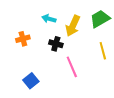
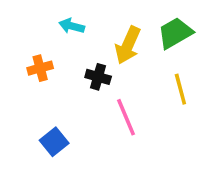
cyan arrow: (49, 19) -> (72, 26), moved

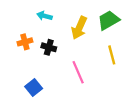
black cross: (98, 77) -> (49, 47), moved

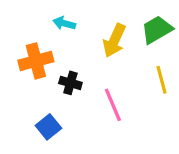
orange cross: (25, 42) -> (36, 61), size x1.5
black cross: (49, 47) -> (70, 83), moved

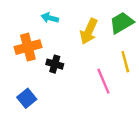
pink line: (113, 105) -> (103, 81), moved
blue square: (48, 127) -> (27, 98), moved

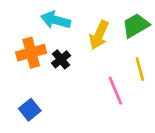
cyan arrow: (50, 18) -> (56, 20), size x1.5
black cross: (55, 64) -> (61, 59), moved, turned 35

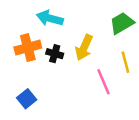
yellow arrow: (99, 35) -> (84, 48), moved
black cross: (61, 59) -> (55, 54), turned -35

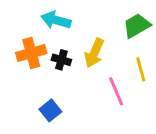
blue square: (27, 99) -> (50, 110), moved

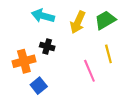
orange cross: (31, 53) -> (24, 61), moved
yellow arrow: (94, 53) -> (78, 22), moved

